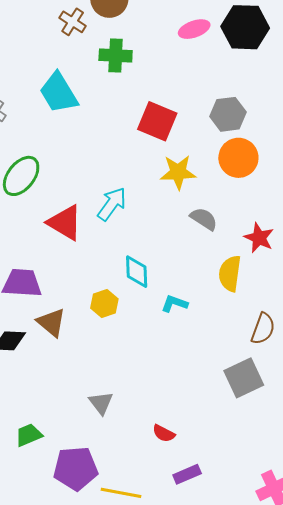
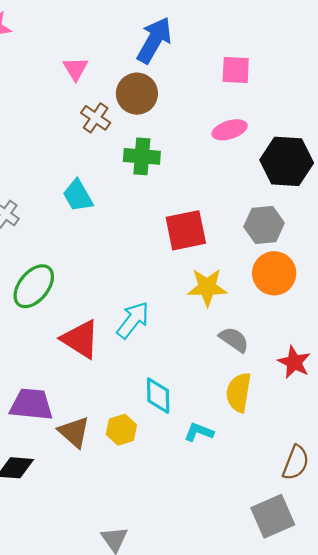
black hexagon: (245, 27) -> (287, 161), moved
cyan trapezoid: (59, 93) -> (78, 196), size x0.7
red square: (157, 121) -> (186, 230), turned -36
yellow semicircle: (230, 273) -> (239, 392), moved
brown triangle: (51, 323) -> (74, 432), moved

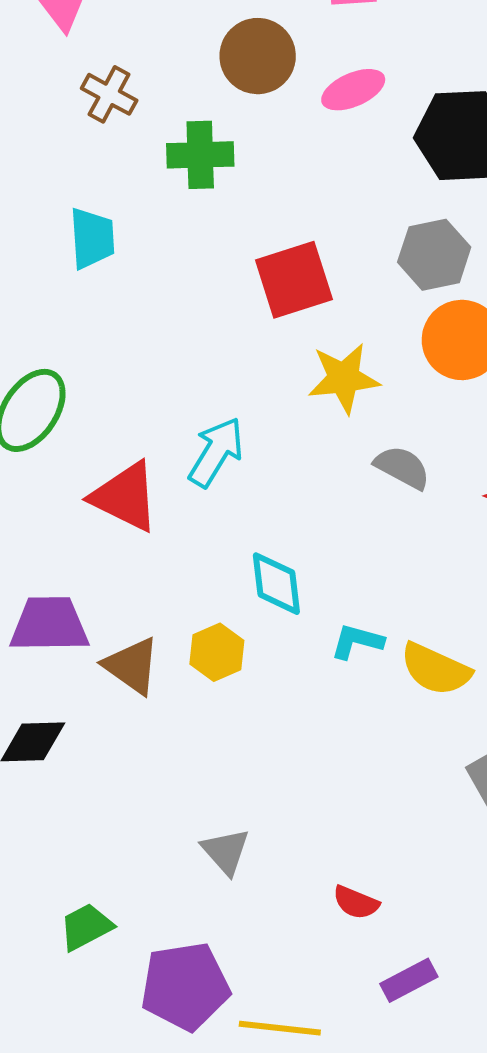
brown circle: (137, 94) -> (258, 56), moved
cyan trapezoid: (78, 196) -> (92, 238), turned -148
yellow semicircle: (239, 392) -> (436, 669), moved, turned -69

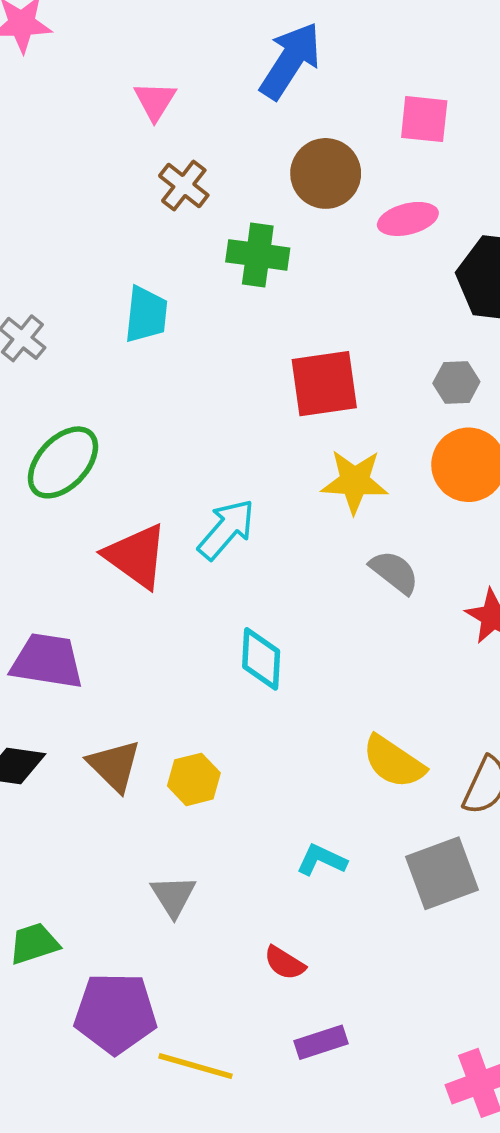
gray hexagon: (434, 255) -> (456, 382), size x0.7
cyan L-shape: (357, 641) -> (321, 860), moved
yellow hexagon: (217, 652) -> (194, 779), moved
brown triangle: (132, 666) -> (114, 766), moved

